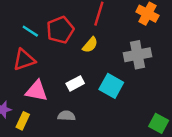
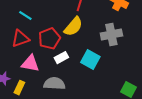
red pentagon: (60, 30) -> (49, 39), moved
yellow semicircle: (90, 45) -> (73, 27), size x1.5
gray semicircle: (66, 116) -> (54, 84), size x1.5

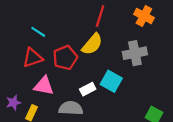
white rectangle: (61, 58) -> (88, 89), moved

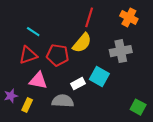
red pentagon: (65, 58) -> (58, 55), turned 30

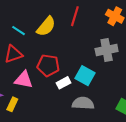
yellow semicircle: (82, 43) -> (46, 26), moved
red pentagon: (58, 55) -> (48, 65), moved
gray semicircle: (63, 101) -> (83, 103), moved

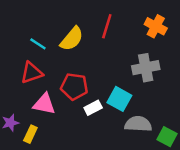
gray semicircle: (83, 103) -> (138, 124), moved

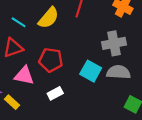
white rectangle: (93, 108) -> (55, 93), moved
gray semicircle: (138, 124) -> (118, 72), moved
yellow rectangle: (30, 134) -> (12, 102), turned -72

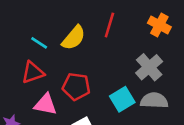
gray cross: (114, 43) -> (149, 67), turned -30
cyan square: (91, 71) -> (122, 99), turned 30

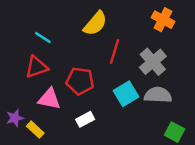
red line: (109, 25) -> (114, 52), moved
yellow semicircle: (74, 38) -> (95, 23), moved

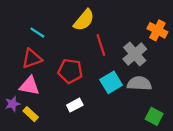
orange cross: (163, 20) -> (157, 30), moved
red line: (114, 52) -> (101, 45), turned -35
pink triangle: (49, 99) -> (30, 86), moved

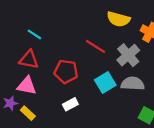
yellow semicircle: (84, 20) -> (118, 19), moved, turned 65
red line: (101, 45) -> (95, 46), turned -40
red triangle: (32, 59) -> (29, 60), turned 30

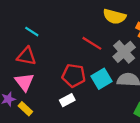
red pentagon: (66, 72) -> (74, 75), moved
pink triangle: (27, 86) -> (24, 82), turned 42

